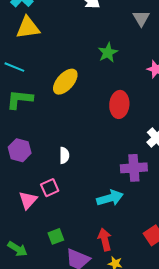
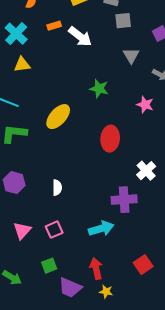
yellow triangle: (28, 28) -> (22, 65), size x0.7
green star: (108, 53) -> (99, 89), turned -30
pink square: (50, 188) -> (54, 230), moved

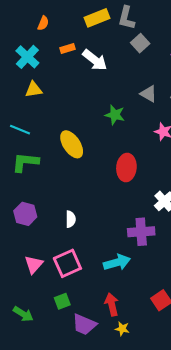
gray square: (123, 21) -> (140, 43), turned -36
gray triangle: (131, 56) -> (149, 94), moved, turned -30
yellow ellipse: (58, 117) -> (72, 144), turned -76
pink square: (54, 230) -> (67, 263), size x1.5

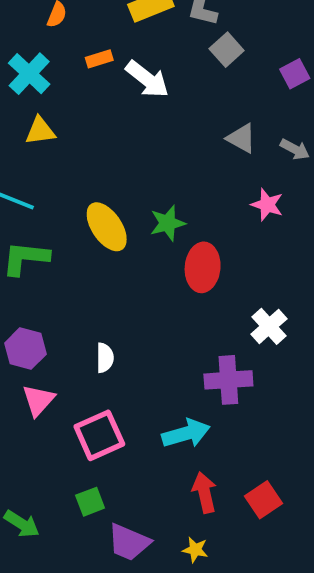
green star: (115, 115) -> (168, 223), moved, turned -30
pink triangle: (34, 264) -> (38, 400), moved
red arrow: (112, 304) -> (204, 492), moved

